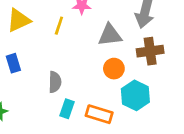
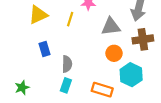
blue rectangle: (13, 63) -> (44, 49), moved
cyan rectangle: (67, 109) -> (66, 85), moved

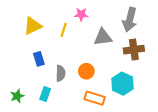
orange circle: (114, 53) -> (86, 71), moved
cyan rectangle: (66, 85) -> (45, 94), moved

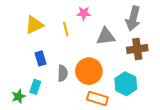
yellow line: (64, 30) -> (66, 29), turned -32
orange circle: (86, 71) -> (89, 71), size x1.6
cyan rectangle: (45, 94) -> (35, 87), moved

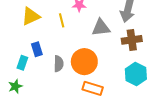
cyan hexagon: (126, 84) -> (136, 74), moved
cyan rectangle: (35, 87) -> (22, 63), moved

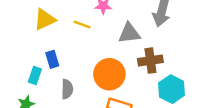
yellow line: (62, 20) -> (82, 24), turned -56
brown cross: (132, 40) -> (150, 61), moved
gray semicircle: (59, 64) -> (67, 89), moved

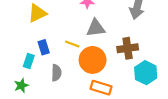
yellow line: (82, 24) -> (72, 44), moved
gray triangle: (129, 33) -> (96, 28), moved

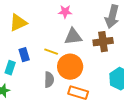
brown cross: (128, 48) -> (103, 42), moved
gray semicircle: (56, 73) -> (49, 80), moved

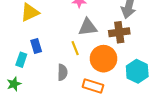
yellow line: (51, 52) -> (75, 48), moved, turned 48
orange circle: (70, 67) -> (103, 59), moved

